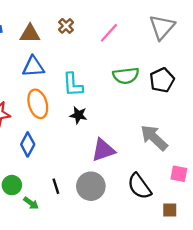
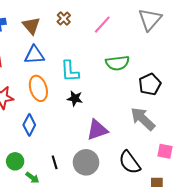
brown triangle: (30, 34) -> (31, 26), turned 48
black pentagon: (162, 80) -> (150, 84), moved

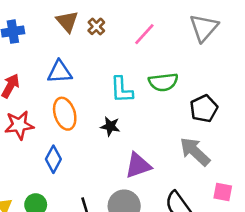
brown triangle: (31, 26) -> (67, 21), moved
cyan L-shape: (70, 71) -> (122, 90), moved

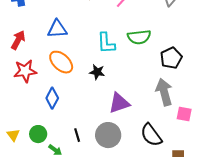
orange ellipse: (65, 114) -> (61, 62), turned -30
gray arrow: (195, 152) -> (164, 92), turned 32
pink square: (223, 192) -> (184, 114), moved

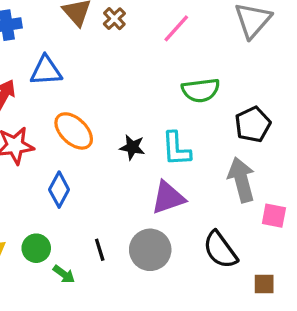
blue triangle: (57, 29) -> (46, 71), moved
cyan L-shape: (106, 43) -> (176, 149), moved

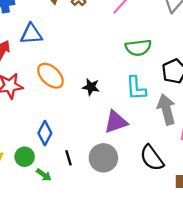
cyan L-shape: (176, 149) -> (136, 88), moved
blue diamond: (59, 190) -> (45, 133), moved

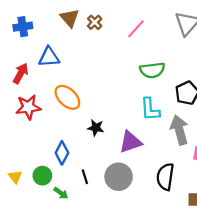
black star: (91, 87) -> (96, 128), moved
black semicircle: (152, 158) -> (165, 177), turned 44

